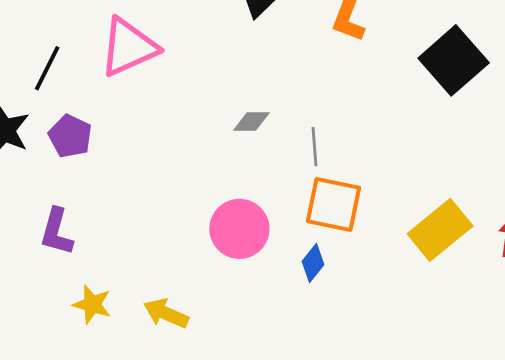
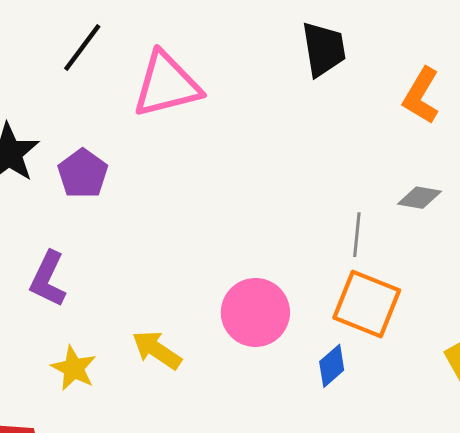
black line: (47, 68) -> (82, 48), moved
gray diamond: (251, 122) -> (419, 198), moved
yellow arrow: (166, 313) -> (157, 350), moved

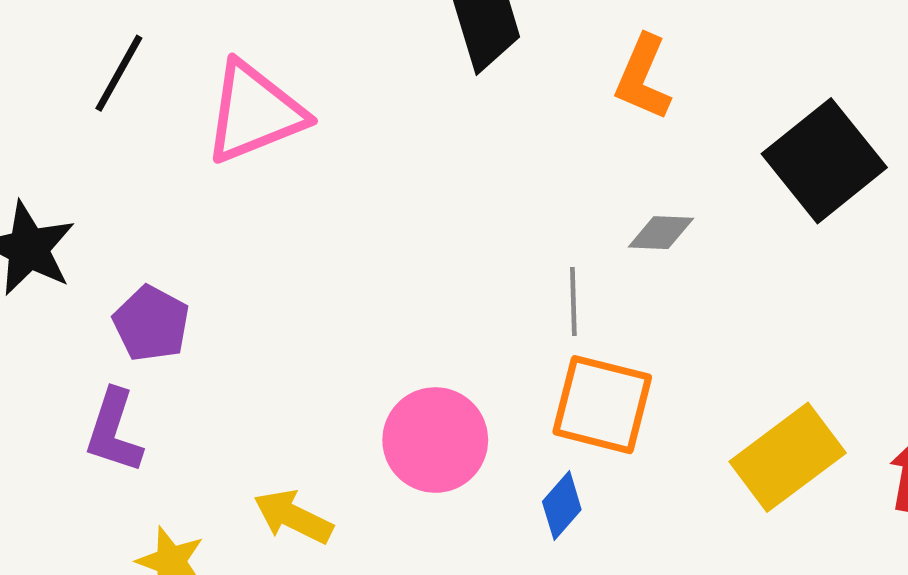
purple pentagon: (83, 174) -> (151, 324), moved

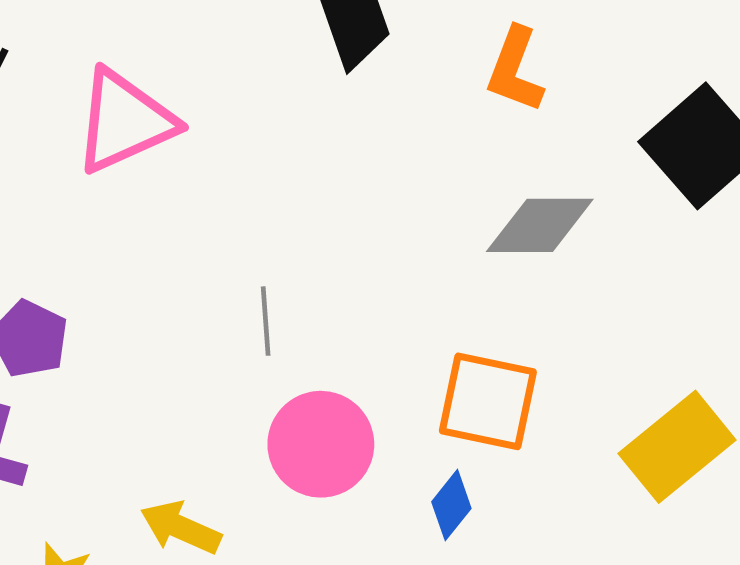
gray diamond: (661, 233) -> (540, 225), size x1.6
gray line: (573, 301) -> (266, 321), moved

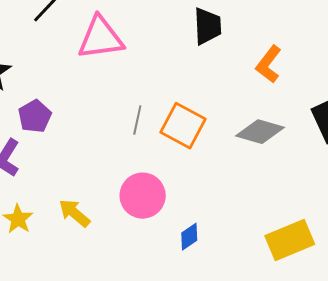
gray line: (266, 321) -> (137, 120), moved
orange square: (488, 401) -> (183, 126), moved

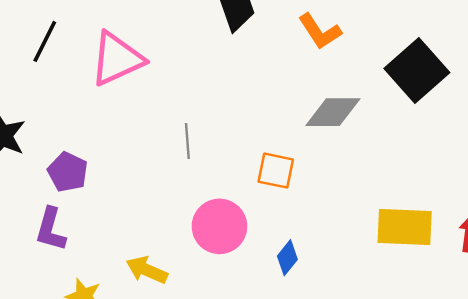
orange L-shape: (269, 64) -> (320, 31), turned -54
orange square: (183, 126) -> (276, 171), moved, size x0.7
yellow rectangle: (290, 240) -> (405, 227), turned 42

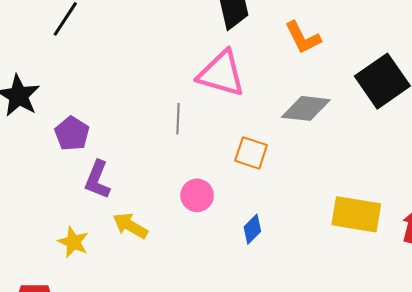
pink triangle: (117, 59) -> (221, 74), moved, turned 34
pink circle: (219, 226) -> (197, 195), size x0.7
purple L-shape: (51, 229) -> (97, 180), moved

